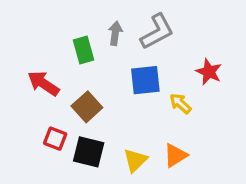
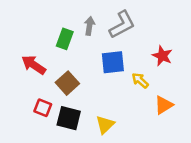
green rectangle: (84, 50) -> (65, 39), turned 36
orange triangle: (175, 155) -> (164, 105), moved

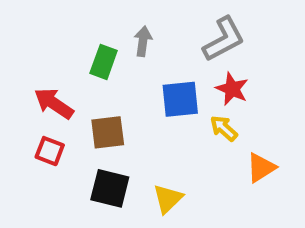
gray L-shape: (122, 25) -> (224, 39), moved
red star: (162, 56) -> (232, 89), moved
brown square: (67, 83) -> (108, 132), turned 35
red square: (43, 108) -> (50, 151), moved

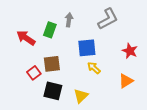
red star: (232, 89) -> (130, 51), moved
red arrow: (54, 103) -> (26, 38), moved
yellow arrow: (224, 128) -> (94, 68), moved
red square: (50, 151) -> (34, 73), moved, turned 32

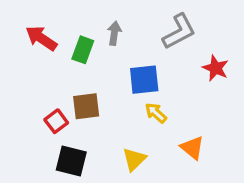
red arrow: (26, 38) -> (41, 38), moved
red star: (130, 51) -> (216, 68), moved
orange triangle: (126, 81) -> (192, 148), moved, turned -49
black square: (53, 91) -> (71, 161), moved

